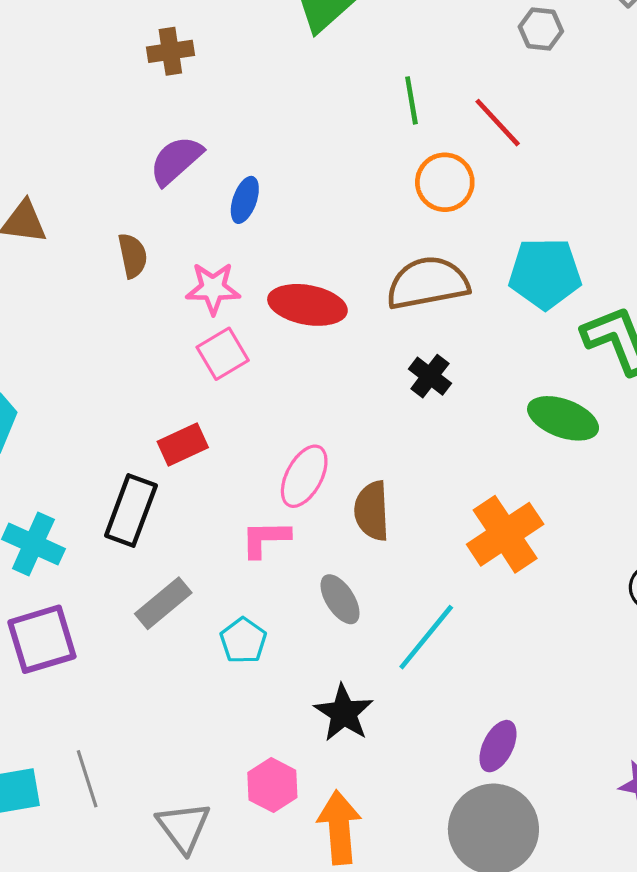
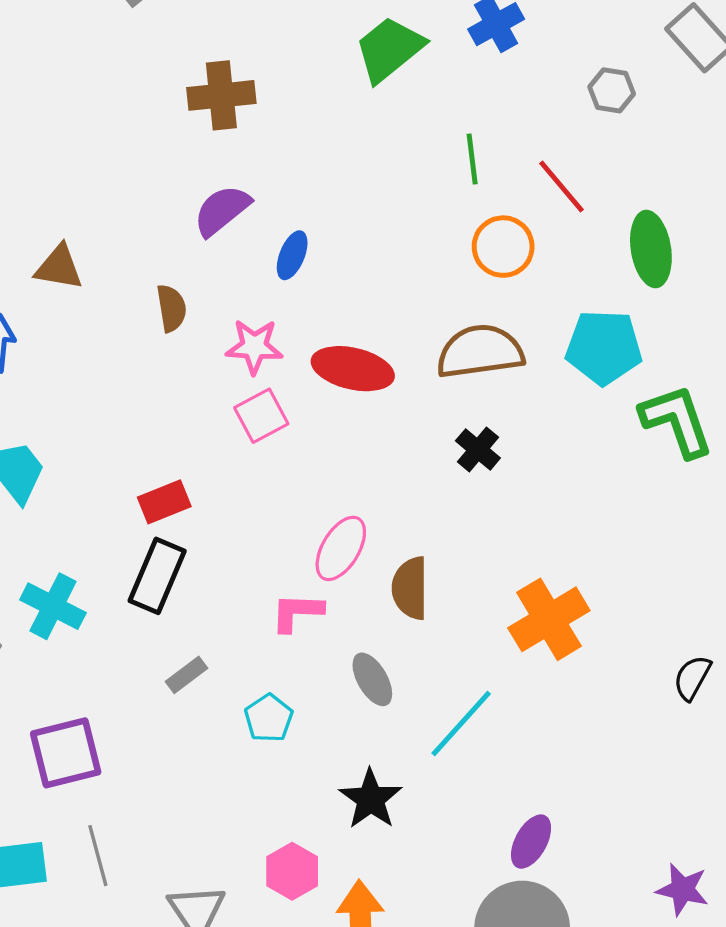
brown cross: (170, 51) -> (221, 95), size x1.4
green ellipse: (563, 418) -> (651, 249), moved, turned 58
red rectangle: (183, 444) -> (164, 502), moved
gray rectangle: (163, 603) -> (187, 675), size x0.7
purple square: (42, 639) -> (66, 753), moved

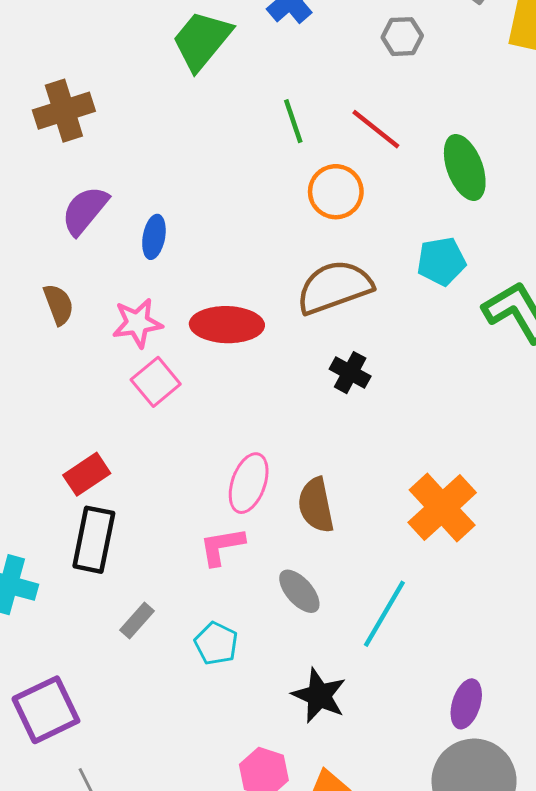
cyan pentagon: (604, 347) -> (441, 261), size x0.7

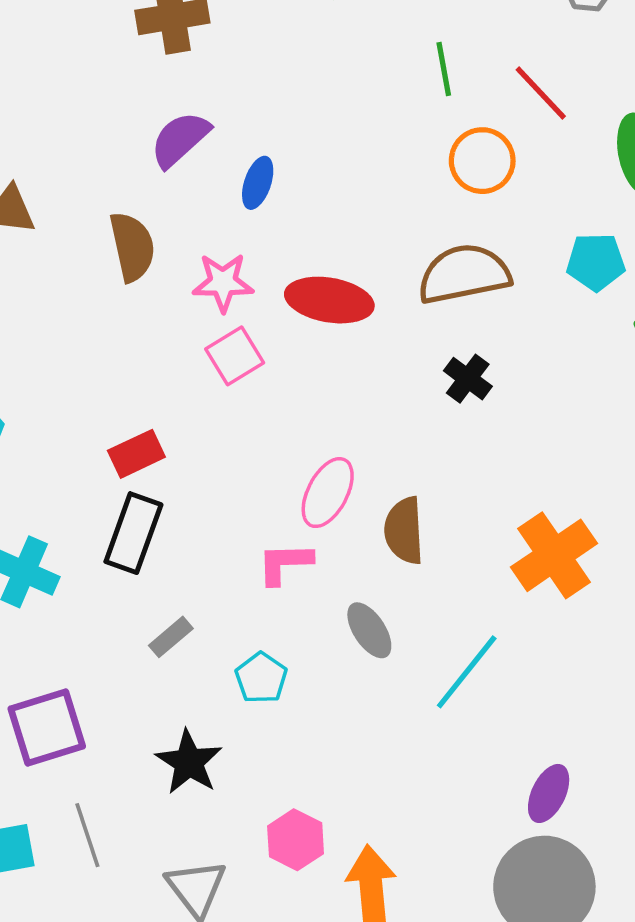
brown semicircle: (59, 304) -> (132, 247), size x1.4
black star: (319, 696) -> (189, 762), moved

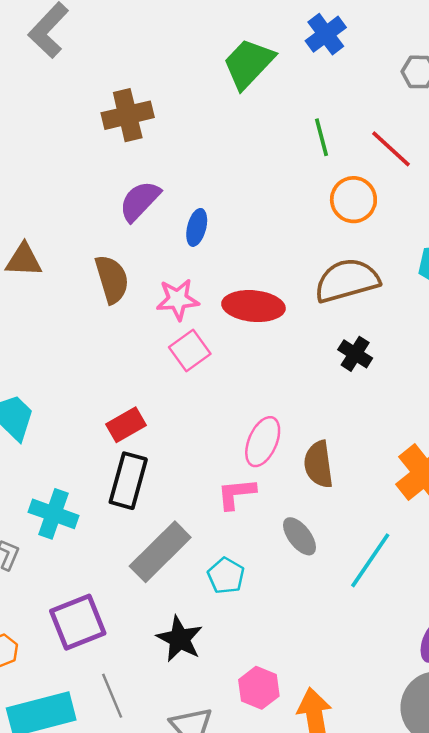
gray rectangle: (171, 637) -> (160, 552), size x2.0

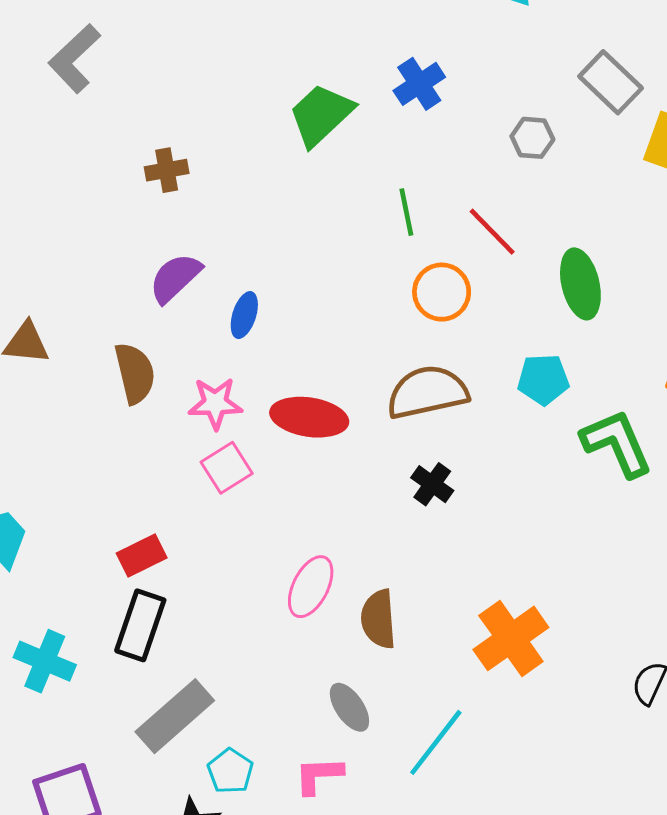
brown cross: (128, 115) -> (167, 170), size x0.7
pink L-shape: (236, 494) -> (319, 775), moved
cyan pentagon: (226, 576) -> (230, 771), moved

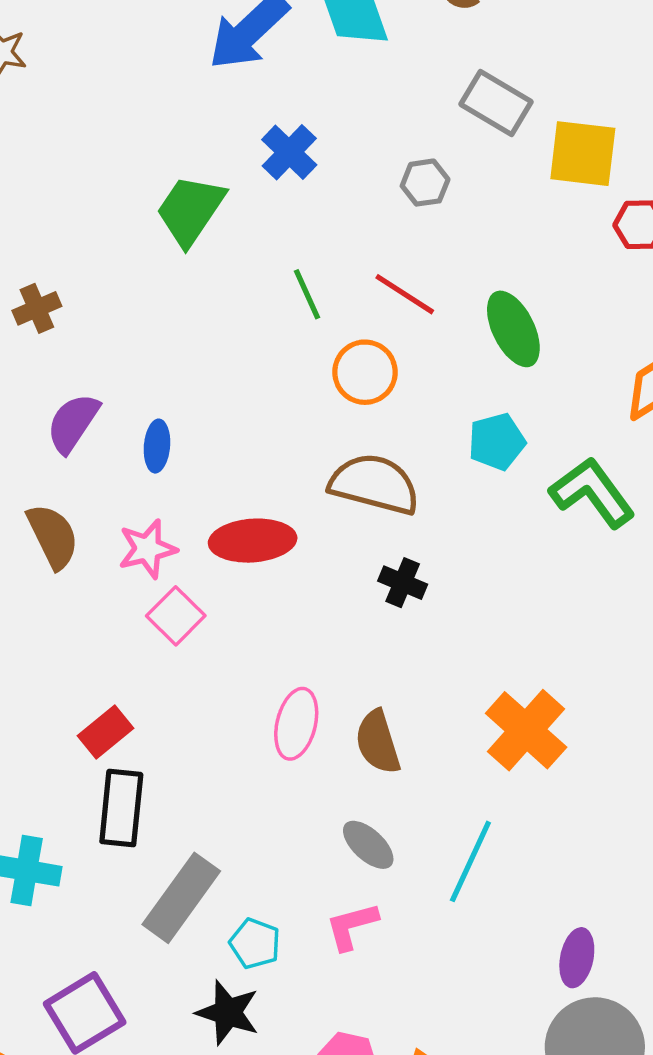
brown semicircle: (427, 392) -> (374, 484), turned 40

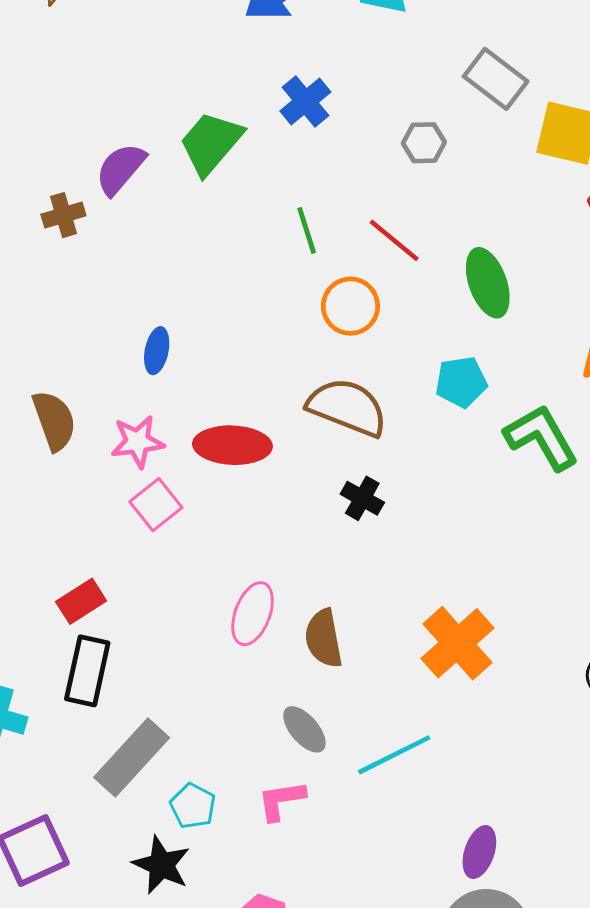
purple semicircle: (73, 423) -> (120, 169), moved
cyan line: (470, 861) -> (394, 755), turned 32

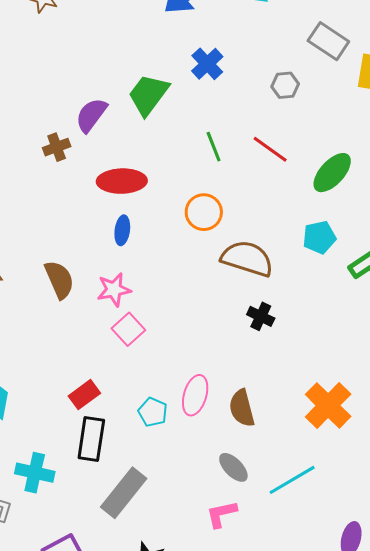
green ellipse: (488, 283) -> (332, 173), turned 66
orange circle: (350, 306) -> (204, 212), moved
red ellipse: (232, 445) -> (122, 181), moved
cyan pentagon: (193, 806) -> (153, 412), moved

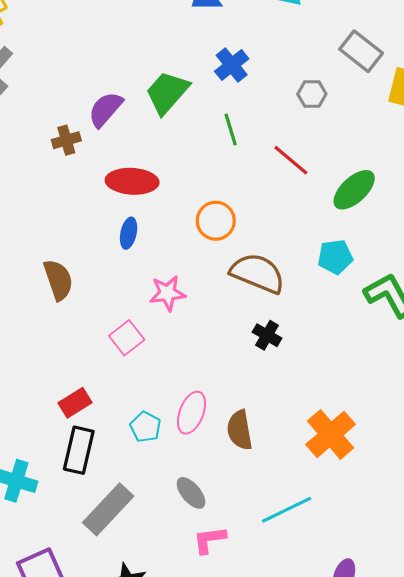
green line: (214, 147) -> (231, 129), moved
pink star: (114, 290) -> (167, 293), moved
gray ellipse: (233, 467) -> (191, 493), moved

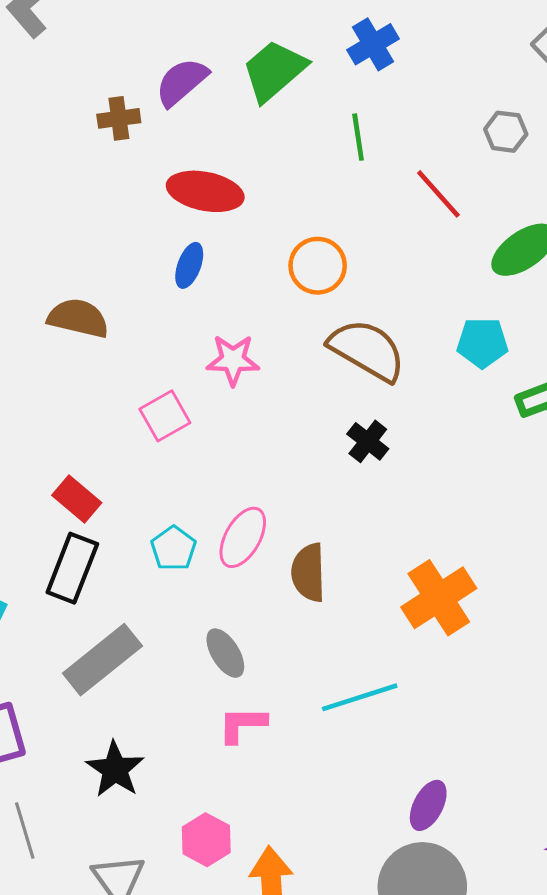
gray hexagon: (312, 94) -> (506, 132), moved
brown semicircle: (58, 280) -> (78, 318), turned -66
red rectangle: (75, 403) -> (77, 499), turned 64

